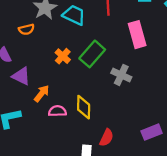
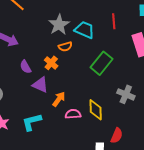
orange semicircle: (26, 29) -> (65, 47), moved
orange cross: (63, 56) -> (51, 63), moved
gray cross: (121, 75) -> (126, 94), moved

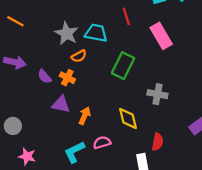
purple semicircle: (25, 67) -> (45, 76), moved
pink semicircle: (73, 114) -> (102, 143), moved
cyan L-shape: (32, 122) -> (74, 152), moved

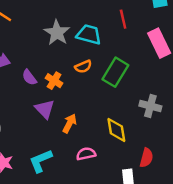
orange semicircle: (79, 56) -> (83, 67), moved
purple triangle: (61, 104) -> (45, 109), turned 30
cyan L-shape: (74, 152) -> (41, 161), moved

